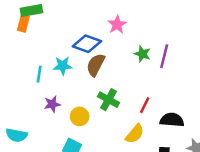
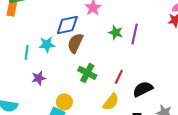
blue diamond: (87, 44) -> (67, 25), turned -30
yellow circle: (80, 116) -> (64, 102), moved
black semicircle: (172, 120) -> (143, 89), turned -30

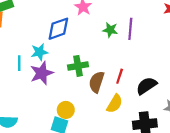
brown semicircle: (75, 43) -> (97, 82), moved
green cross: (87, 73) -> (78, 66), moved, turned -30
purple star: (39, 78) -> (42, 73), moved, size x1.5

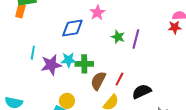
cyan star: (39, 52) -> (68, 60), moved

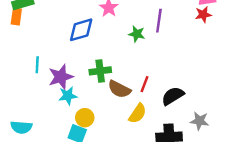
purple line: (136, 39) -> (159, 21), moved
cyan star: (68, 60) -> (68, 96), moved
brown semicircle: (98, 81) -> (119, 89), turned -84

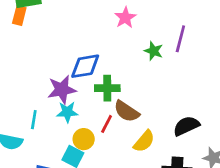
blue diamond: (81, 30) -> (85, 66), moved
cyan line: (37, 65) -> (34, 120), moved
red line: (144, 84) -> (107, 124), moved

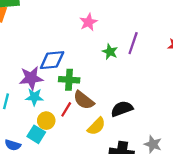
black semicircle: (186, 126) -> (122, 109), moved

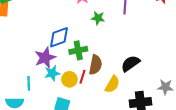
green star: (110, 52) -> (98, 18), moved
brown semicircle: (84, 100) -> (96, 65), turned -102
yellow circle: (46, 121) -> (69, 79), moved

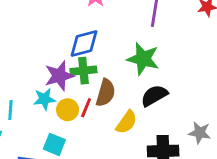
green star: (98, 18) -> (143, 59), moved, size x1.6
blue diamond: (59, 37) -> (84, 44), moved
purple star: (45, 58) -> (59, 76), moved

